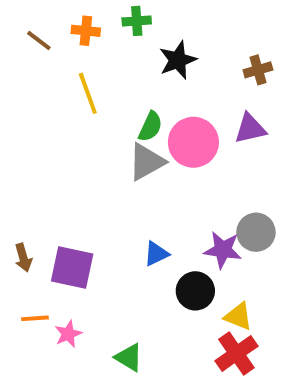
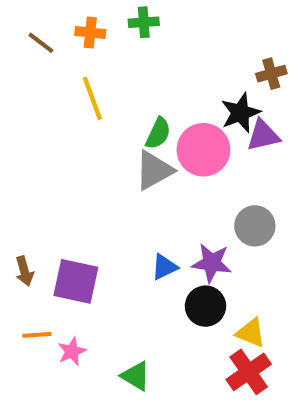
black star: (178, 60) -> (240, 113), moved
gray circle: (256, 232) -> (255, 226), moved
purple star: (223, 250) -> (212, 263), moved

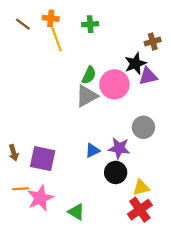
green cross: (144, 22) -> (90, 24), moved
yellow line: (92, 98) -> (57, 39), moved
yellow triangle: (251, 333) -> (141, 188), turned -36
pink star: (72, 351) -> (40, 198), size x1.6

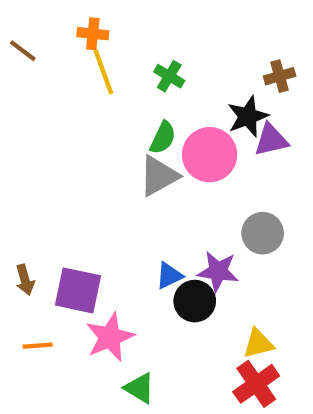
brown line: (23, 24) -> (23, 51), moved
green cross: (90, 24) -> (169, 76), moved, turned 35
black circle: (116, 172) -> (195, 301), moved
pink star: (40, 198) -> (110, 337), moved

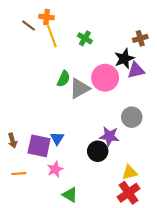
brown line: (23, 51) -> (28, 26), moved
green semicircle: (163, 138) -> (64, 79), moved
blue triangle: (169, 276) -> (57, 138), moved, turned -32
pink star: (110, 337) -> (55, 169), size x0.7

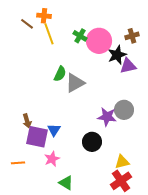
pink circle: (105, 78) -> (99, 41), moved
purple star: (109, 136) -> (107, 117), moved
brown arrow: (12, 141) -> (27, 121), moved

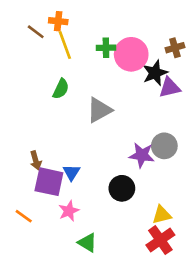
green cross: (80, 36) -> (106, 48), turned -32
green semicircle: (60, 74) -> (61, 89), moved
orange line: (18, 163) -> (24, 216), turned 40

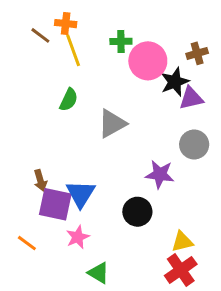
green cross: (106, 48) -> (121, 41), moved
gray circle: (164, 146) -> (194, 144), moved
blue triangle: (71, 172) -> (81, 194), size x1.5

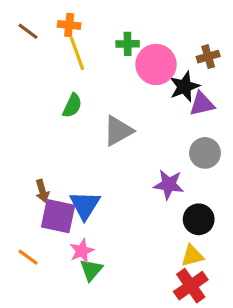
brown line: (40, 35) -> (28, 31), moved
black circle: (137, 212) -> (199, 219), moved
green triangle: (99, 273) -> (91, 270), moved, turned 40

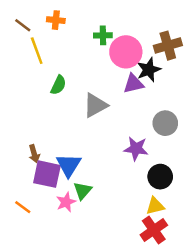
yellow line: (77, 53) -> (37, 51), moved
brown cross: (208, 57) -> (168, 46), size x1.5
purple triangle: (202, 104) -> (133, 84), moved
green triangle: (91, 270) -> (83, 191), moved

